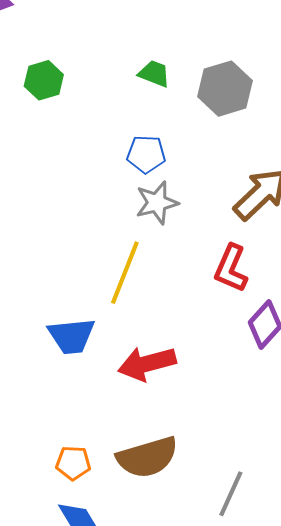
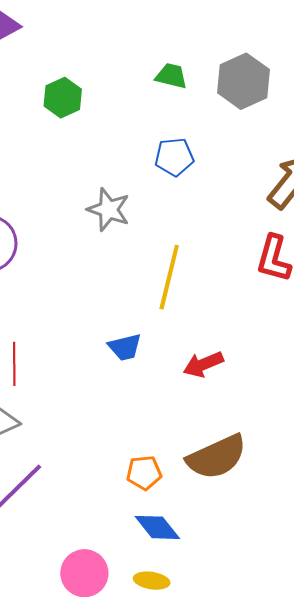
gray star: (157, 203) -> (109, 210), moved, turned -30
blue trapezoid: (71, 336) -> (125, 347), size x0.7
red arrow: (147, 364) -> (203, 364), size x0.7

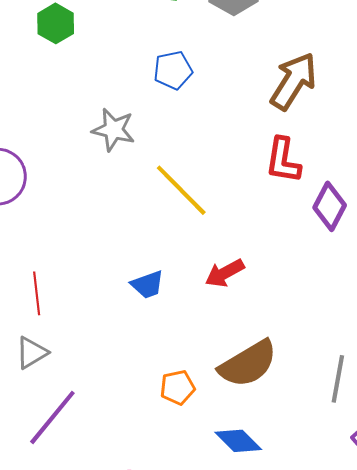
yellow line: (169, 277) -> (181, 190), turned -52
blue trapezoid: (125, 347) -> (147, 285), moved
blue diamond: (157, 527) -> (238, 441), moved

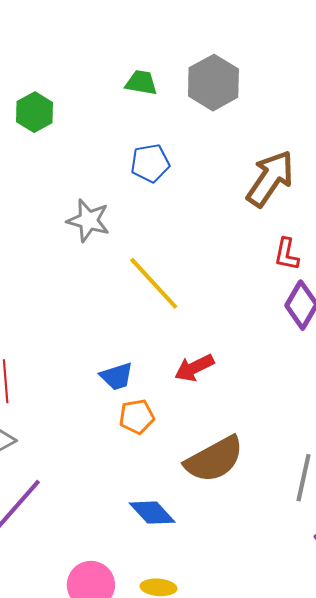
red L-shape: (283, 160) -> (287, 254), moved, size x0.7
orange pentagon: (178, 387) -> (137, 417), moved
blue diamond: (238, 441) -> (152, 513), moved

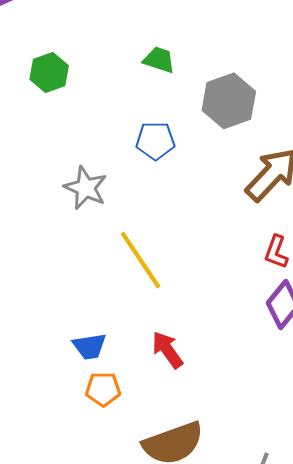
gray hexagon: (213, 83) -> (229, 101), moved
red arrow: (194, 368) -> (167, 350), turned 72

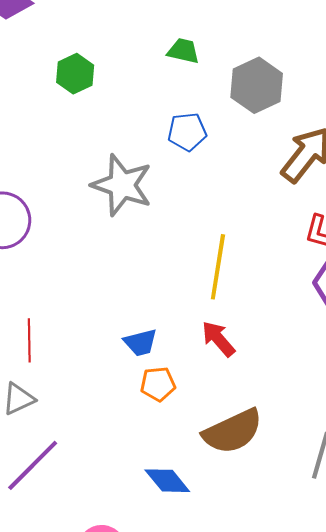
gray star: (86, 188) -> (122, 185), size x1.4
yellow line: (141, 260) -> (218, 267), moved, turned 48

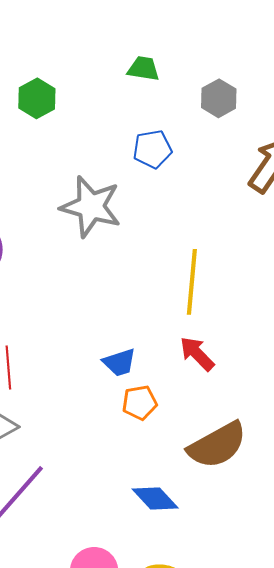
gray hexagon: (257, 85) -> (219, 98), size x0.7

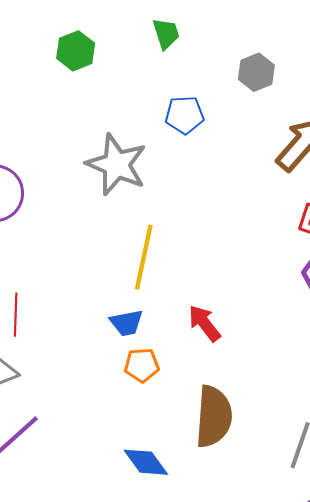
green trapezoid: (143, 69) -> (166, 34), moved, turned 56
yellow line: (192, 282) -> (144, 257), moved
brown semicircle: (217, 445) -> (214, 417), turned -64

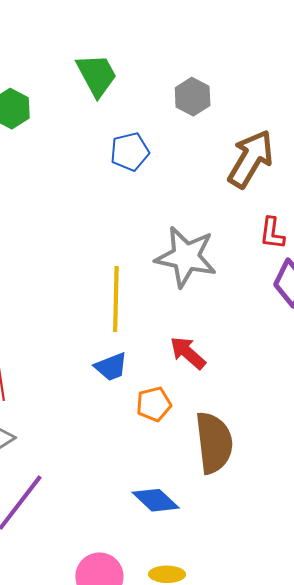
green trapezoid: (166, 34) -> (97, 75), size x1.4
gray star: (117, 165) -> (186, 257), moved
orange pentagon: (142, 365) -> (154, 404), moved

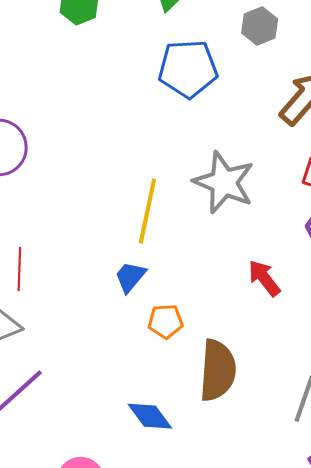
blue pentagon: (130, 152) -> (188, 69), size x1.5
red arrow: (188, 353) -> (264, 278), moved
blue trapezoid: (111, 367) -> (130, 277), turned 141

